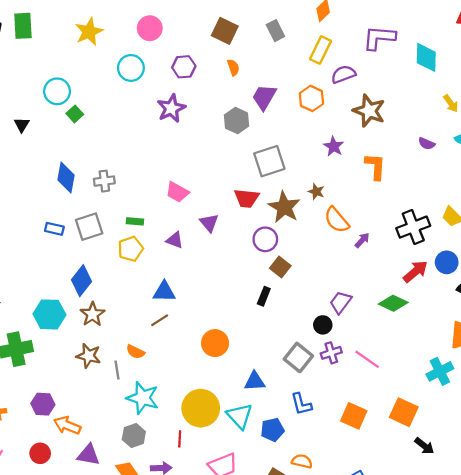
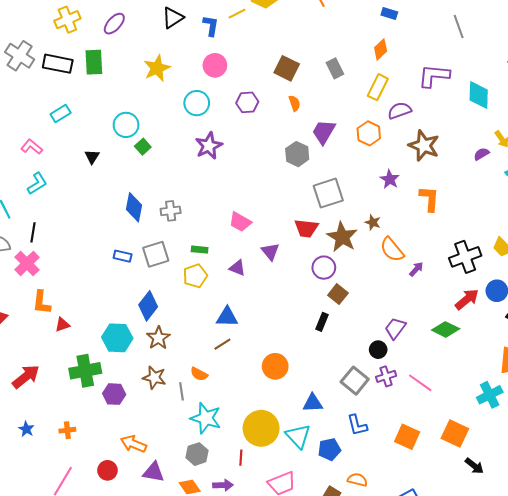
purple star: (171, 108) -> (209, 146), moved
purple semicircle: (427, 144) -> (481, 154), moved, turned 126
purple hexagon: (43, 404) -> (114, 394), moved

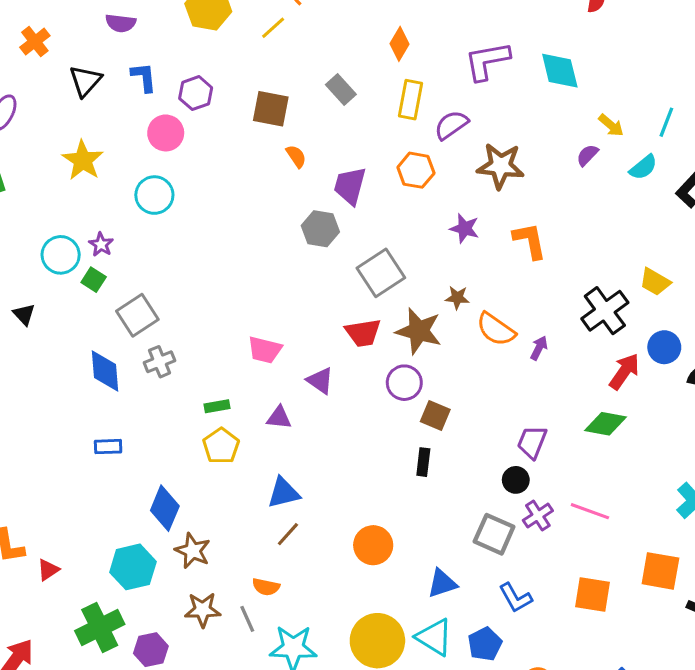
yellow line: (237, 14) -> (273, 28), moved
purple hexagon: (247, 102) -> (196, 93), moved
purple star: (209, 146) -> (101, 244), moved, size x0.6
gray square: (156, 254) -> (137, 315), moved

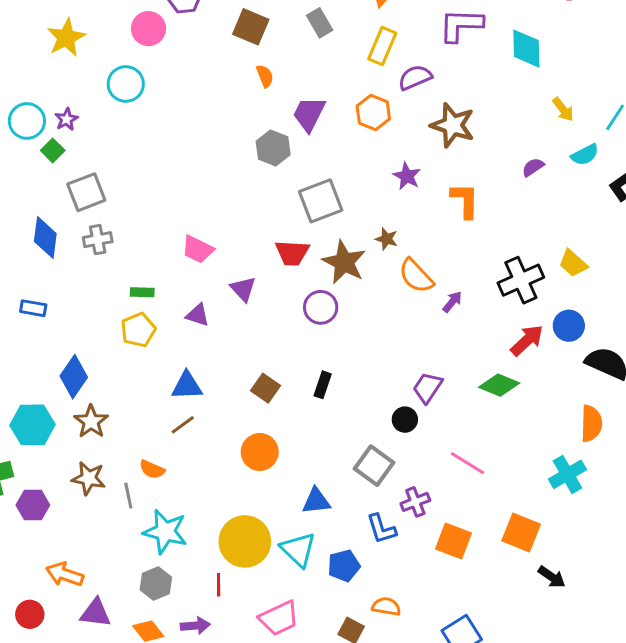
purple semicircle: (587, 155) -> (533, 167), moved
brown square: (435, 415) -> (265, 388), moved
purple cross: (538, 516) -> (415, 502), moved

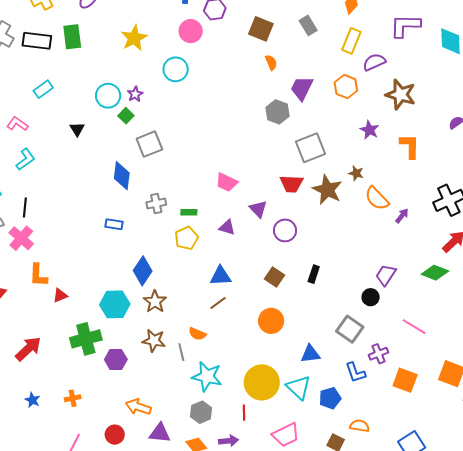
gray cross: (98, 240) -> (156, 203), moved
purple circle: (321, 307) -> (285, 230), moved

